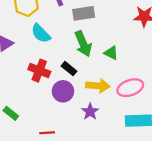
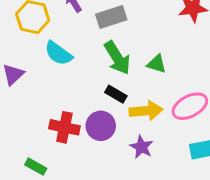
black rectangle: (69, 69) -> (116, 94), moved
red cross: (39, 71) -> (64, 127), moved

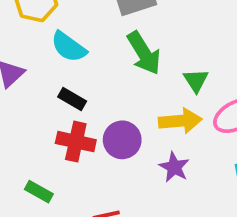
green triangle: (157, 64) -> (196, 80), moved, turned 40
black rectangle: (116, 94) -> (72, 99), moved

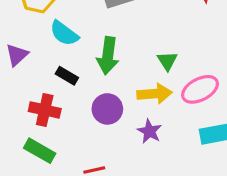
green arrow: (144, 53) -> (108, 56), moved, turned 39
red cross: (76, 142) -> (45, 110), moved
green rectangle: (39, 192) -> (40, 151), size x1.4

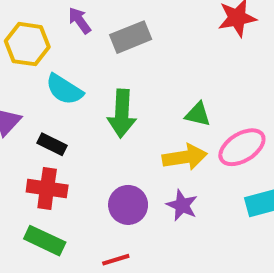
green triangle: (167, 61) -> (198, 114), turned -40
black rectangle: (67, 76) -> (52, 144), moved
purple circle: (107, 109) -> (128, 205), moved

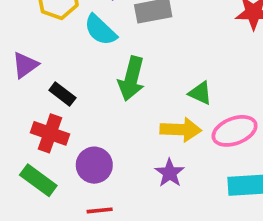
cyan semicircle: (64, 89) -> (100, 30), moved
purple circle: (128, 205) -> (94, 165), moved

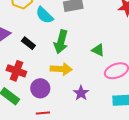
black rectangle: (62, 94) -> (28, 43), moved
yellow arrow: (181, 130) -> (61, 69), moved

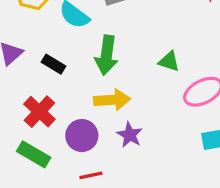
red cross: (16, 71) -> (39, 112), turned 30
purple star: (81, 93) -> (130, 135), moved

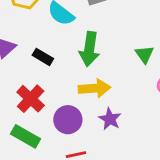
green triangle: (169, 61) -> (144, 54), turned 36

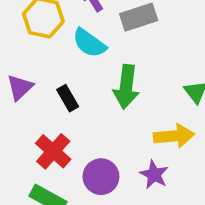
black rectangle: (43, 57) -> (68, 98), turned 30
yellow arrow: (95, 88) -> (174, 136), moved

